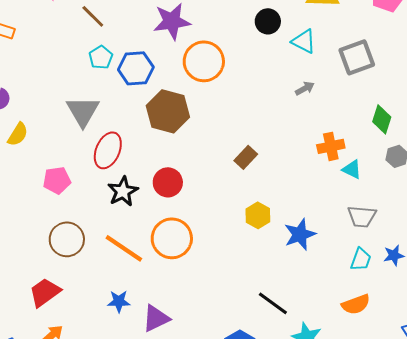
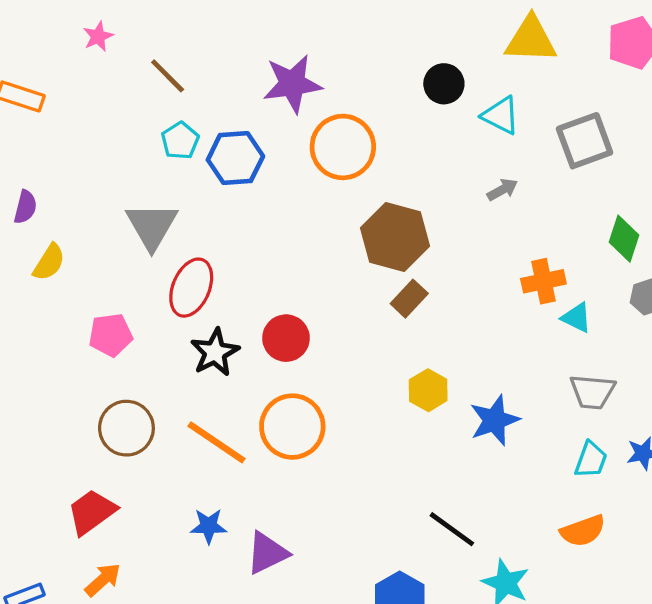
brown hexagon: (168, 111) -> (395, 237), moved

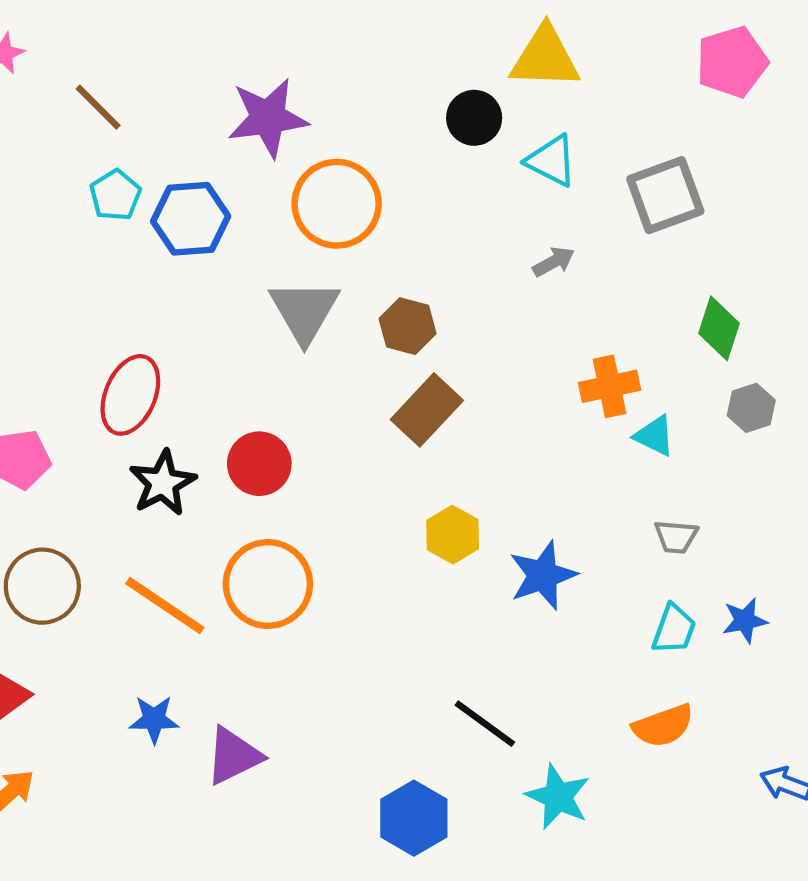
yellow triangle: (531, 40) -> (545, 58), moved
gray triangle: (152, 226) -> (304, 311), moved
brown hexagon: (395, 237) -> (408, 326), size x0.6
brown rectangle: (409, 299) -> (427, 410), size x1.4
gray trapezoid: (592, 392) -> (676, 537), size x0.7

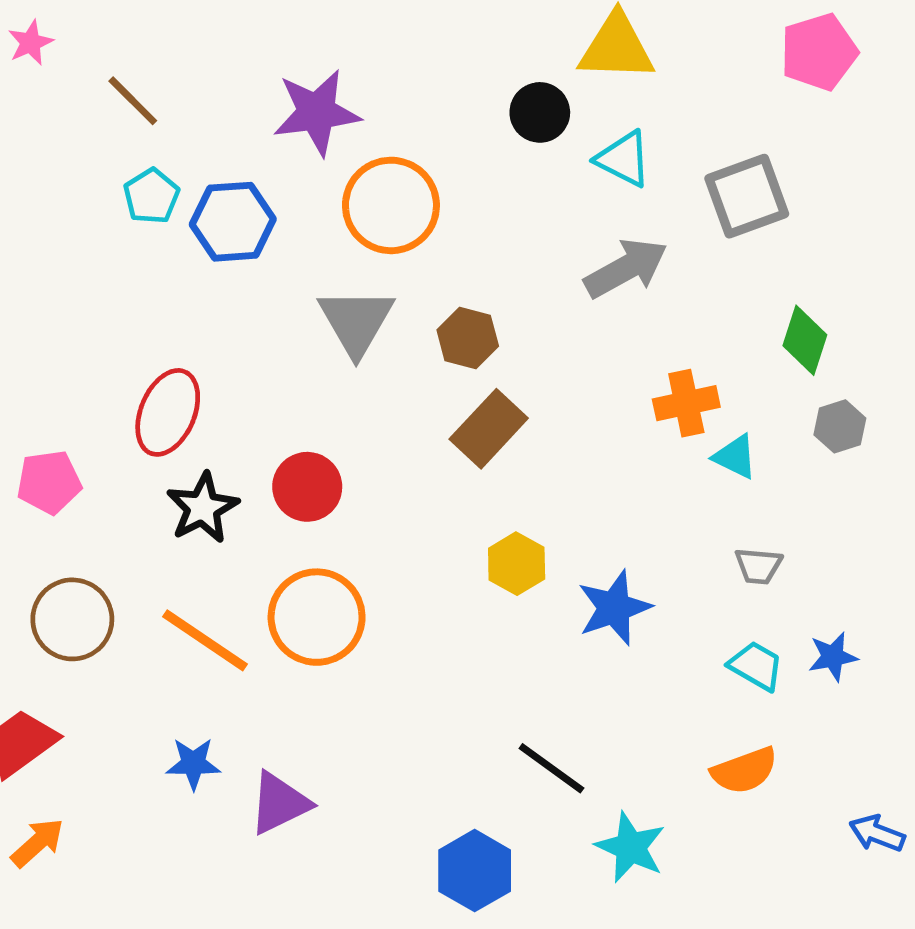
gray arrow: (554, 262) -> (626, 268), size x1.8
cyan trapezoid: (674, 629) -> (756, 666), turned -80

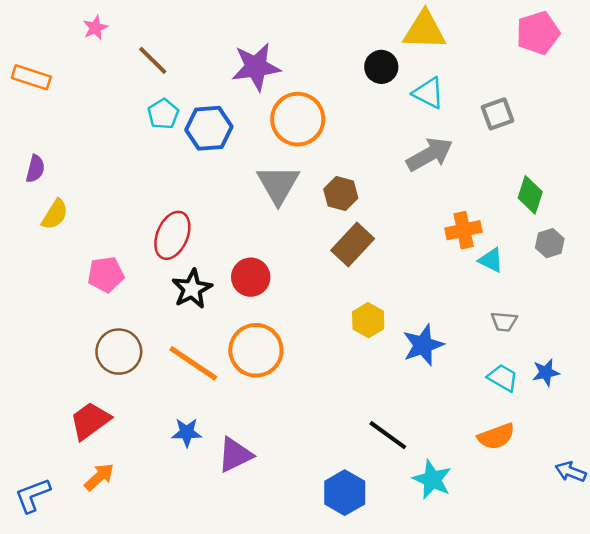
gray square: (747, 196) -> (498, 114), size x0.7

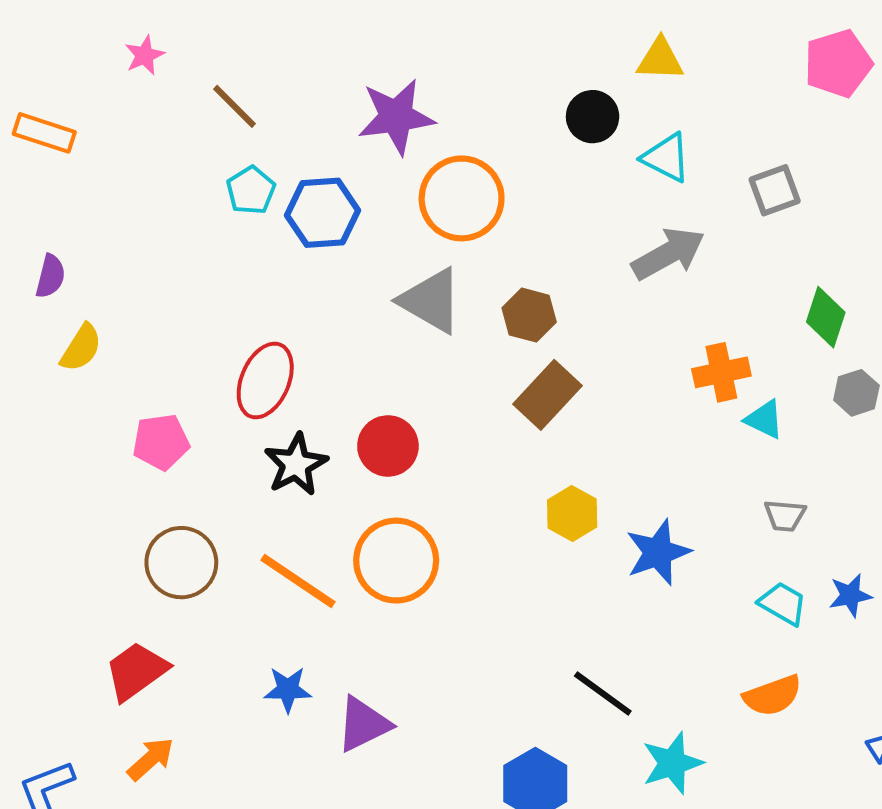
yellow triangle: (424, 30) -> (660, 59), size x0.7
gray triangle: (278, 184) -> (431, 301), turned -30
cyan star: (432, 480) -> (672, 763), turned 30

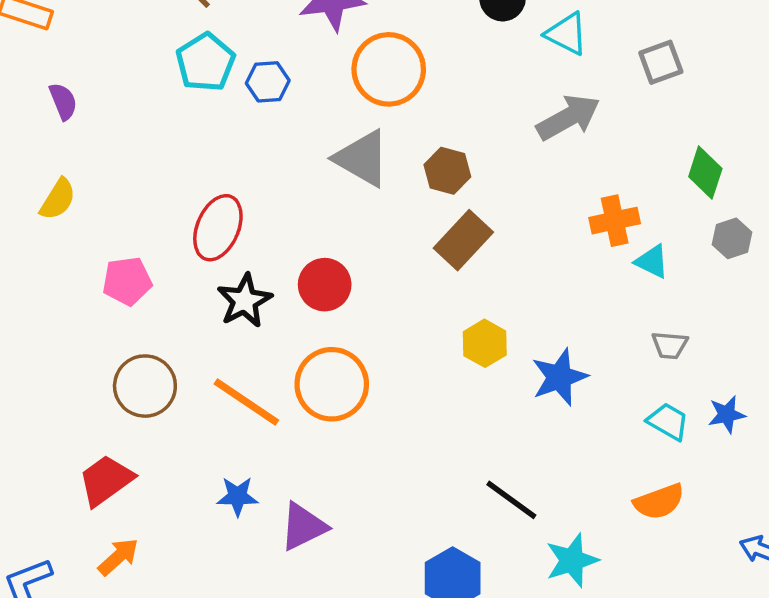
cyan pentagon: (251, 190) -> (205, 62), size x1.4
blue hexagon: (322, 213) -> (268, 82), size x0.7
purple semicircle: (50, 276) -> (63, 101), moved, turned -36

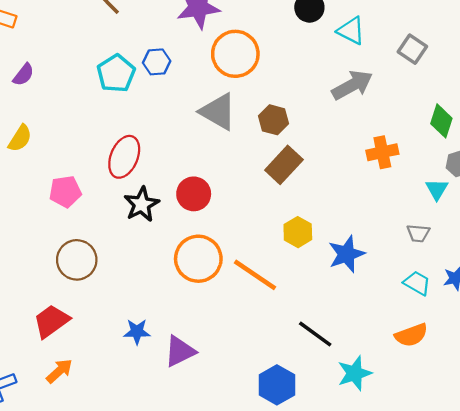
cyan pentagon: (205, 62) -> (116, 73), moved
gray square: (661, 62) -> (412, 49), turned -36
purple semicircle: (63, 101) -> (23, 75), turned 60
cyan triangle: (652, 262) -> (437, 189), moved, turned 35
orange line: (246, 402) -> (255, 275), moved

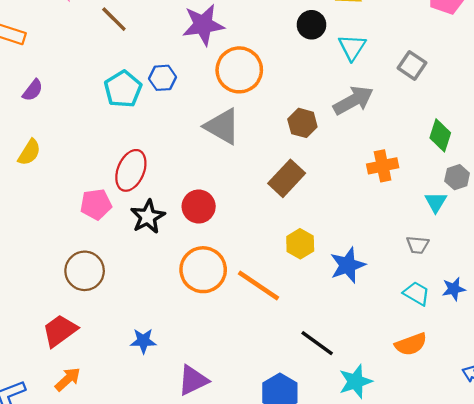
cyan triangle: (351, 31) -> (352, 47), turned 36
brown hexagon: (274, 120) -> (302, 123), moved
pink pentagon: (65, 192) -> (96, 204), moved
purple triangle: (180, 351) -> (193, 380), moved

